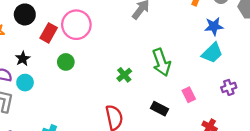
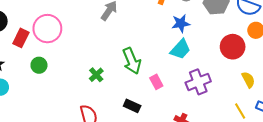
purple cross: (229, 87) -> (198, 82), size x1.6
pink rectangle: (189, 95) -> (156, 82), moved

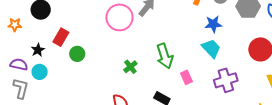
pink circle: (47, 29) -> (119, 17), moved
red rectangle: (21, 38) -> (61, 37), moved
cyan trapezoid: (180, 49) -> (211, 48), turned -90

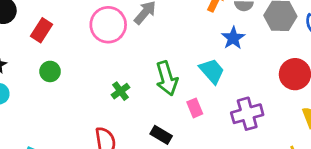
blue star: (213, 24) -> (233, 38), turned -30
red rectangle: (61, 37) -> (42, 30), moved
cyan trapezoid: (211, 48) -> (212, 71), moved

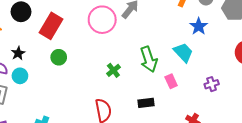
red rectangle: (42, 30) -> (51, 26), size x1.4
purple cross: (247, 114) -> (212, 84), size x0.6
black rectangle: (161, 135) -> (146, 103), turned -35

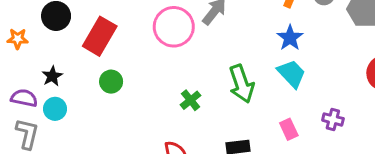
blue star: (199, 26) -> (290, 38), moved
pink rectangle: (171, 81) -> (289, 129), moved
purple cross: (212, 84) -> (333, 119), turned 32

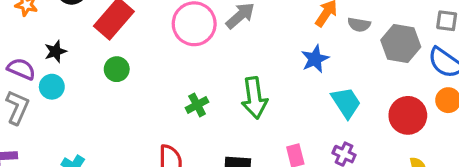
cyan trapezoid: (292, 74) -> (346, 103), moved

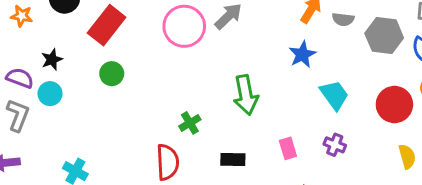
green cross: (197, 105) -> (190, 123), moved

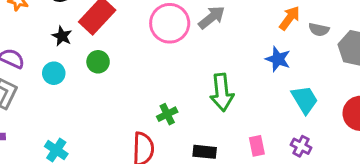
blue star: (302, 54) -> (278, 59), turned -30
black star: (52, 60) -> (62, 36), moved, turned -30
cyan circle: (50, 94) -> (54, 73), moved

